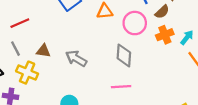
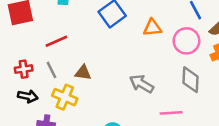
gray diamond: (124, 55) -> (191, 80), moved
gray arrow: (76, 58) -> (142, 84), moved

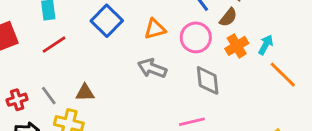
red line: (56, 41) -> (54, 45), moved
gray arrow: (142, 84) -> (152, 68), moved

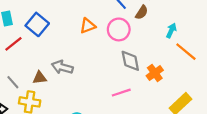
blue square: (107, 21) -> (37, 24), moved
orange cross: (237, 46) -> (155, 73), moved
gray arrow: (152, 68) -> (62, 67), moved

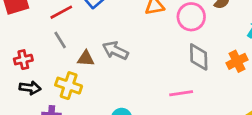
orange cross: (155, 73) -> (237, 61), moved
gray line: (13, 82) -> (60, 40), moved

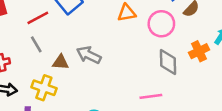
orange cross: (237, 61) -> (199, 51), moved

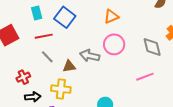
red line: (38, 18) -> (44, 36), turned 30
pink circle: (161, 24) -> (114, 44), moved

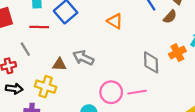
orange triangle: (111, 16) -> (115, 21), turned 42
pink circle: (114, 44) -> (111, 92), moved
gray line: (47, 57) -> (25, 49), moved

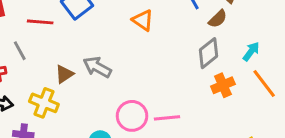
orange cross: (177, 53) -> (223, 85), moved
gray diamond: (151, 62) -> (208, 53), moved, turned 50
brown triangle: (59, 64) -> (64, 74), turned -40

